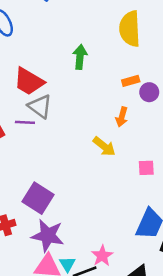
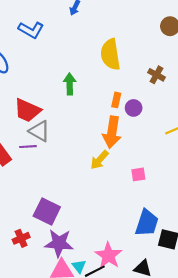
orange rectangle: (131, 81) -> (116, 100), turned -56
orange arrow: (122, 117) -> (112, 132), size x1.8
yellow arrow: (104, 146) -> (100, 160), turned 100
pink star: (102, 256) -> (108, 255), size x1.4

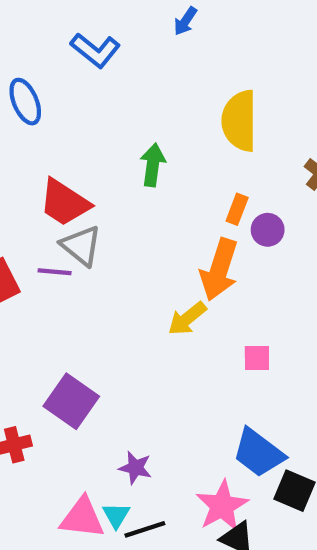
blue trapezoid: (147, 223) -> (258, 453), turned 100
purple star: (59, 243) -> (135, 468), moved, size x0.6
pink star: (108, 255) -> (222, 506), moved

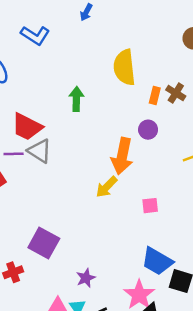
orange rectangle: (237, 209) -> (155, 96), moved
purple line: (55, 272) -> (14, 154), moved
purple star: (135, 468) -> (86, 278), turned -30

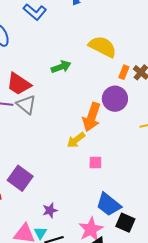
yellow semicircle: (124, 67) -> (103, 47), turned 116
green arrow: (76, 99) -> (61, 67), turned 60
purple circle: (148, 130) -> (115, 99), size x1.6
pink square: (150, 206) -> (95, 162), moved

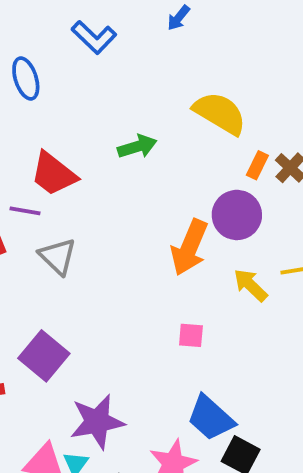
gray triangle: (26, 104) -> (58, 256), moved
yellow arrow: (76, 140) -> (251, 285), moved, turned 78
purple star: (50, 210) -> (97, 422), size x1.8

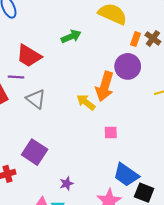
yellow arrow: (251, 285) -> (86, 102), moved
purple star: (97, 422) -> (67, 184), size x0.5

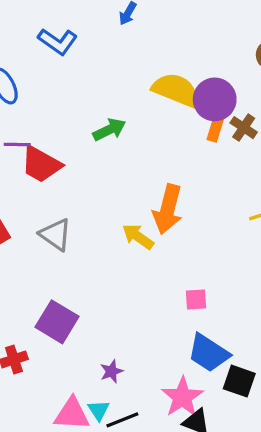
purple circle: (128, 66) -> (215, 99), moved
purple line: (16, 77) -> (17, 144), moved
pink square: (111, 132) -> (196, 299), moved

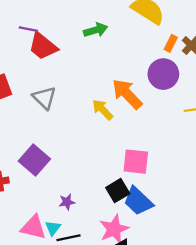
purple circle: (215, 99) -> (163, 74), moved
orange arrow: (168, 209) -> (127, 94), turned 112
pink square: (196, 299) -> (136, 162), size x1.6
black square: (239, 381) -> (118, 191), moved, turned 30

